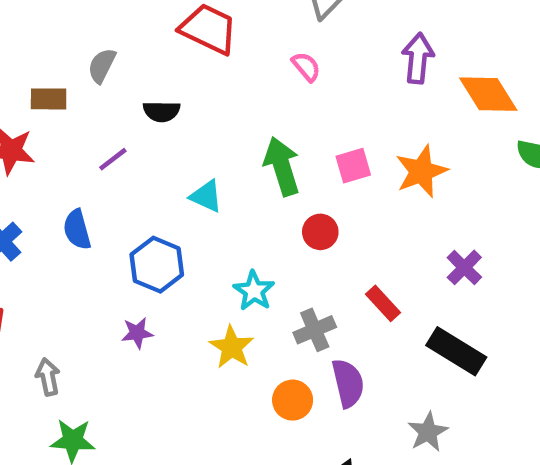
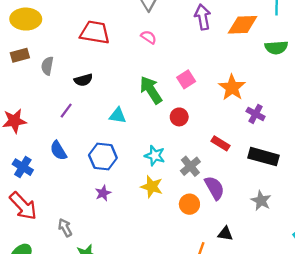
orange diamond: (488, 94) -> (243, 25), turned -44
brown rectangle: (49, 99) -> (20, 55), moved
orange star: (421, 171) -> (232, 88), moved

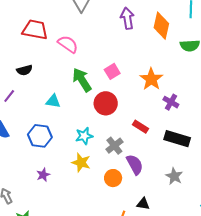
orange diamond: (243, 25) -> (161, 26), turned -76
pink semicircle: (149, 37) -> (68, 44), moved, size x1.5
red circle: (179, 117) -> (106, 103), size x1.5
cyan star: (155, 156) -> (84, 136), turned -30
purple star: (103, 193) -> (43, 175), moved

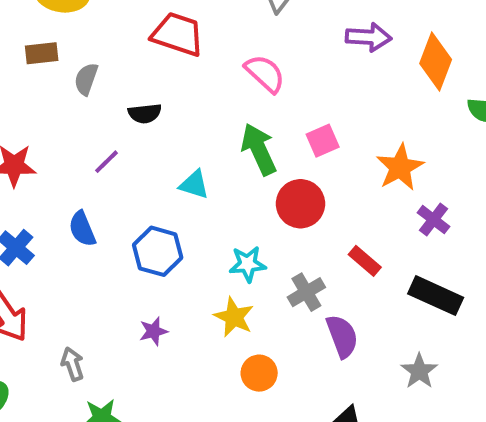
purple arrow: (127, 18) -> (368, 37), turned 95
pink semicircle: (68, 44) -> (265, 73), moved
orange circle: (113, 178) -> (259, 373), moved

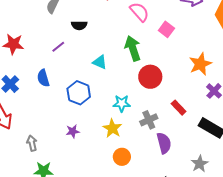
pink square: (323, 141) -> (166, 29), moved, turned -35

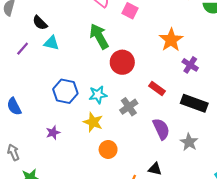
black semicircle: (79, 25) -> (40, 23), turned 56
cyan triangle: (100, 62) -> (51, 43), moved
blue semicircle: (43, 78) -> (14, 106), moved
blue hexagon: (79, 93) -> (65, 91), moved
purple semicircle: (164, 143) -> (161, 129), moved

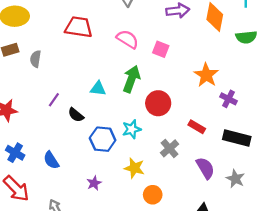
black semicircle: (40, 23) -> (76, 115), moved
green arrow: (99, 36) -> (131, 79), turned 55
cyan triangle: (51, 43) -> (98, 89), moved
cyan star: (98, 95) -> (132, 129), moved

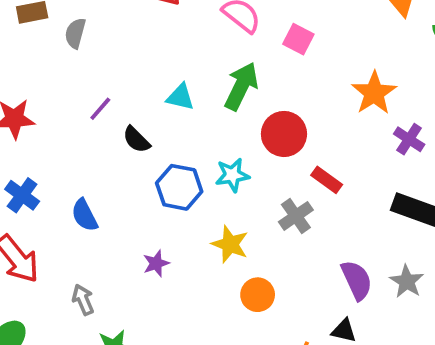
red rectangle: (197, 127) -> (327, 180), moved
purple semicircle: (205, 168) -> (357, 280), moved

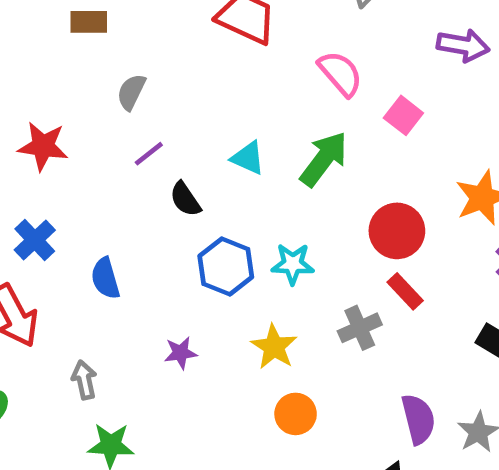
gray semicircle: (75, 33) -> (131, 92), moved
red circle: (284, 134) -> (397, 231), moved

